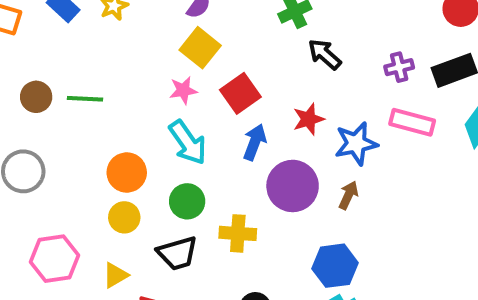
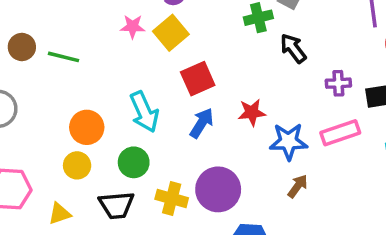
black arrow: (325, 54) -> (293, 48), moved
pink star: (183, 90) -> (133, 27), moved
pink rectangle: (412, 122) -> (340, 133), turned -45
purple circle: (293, 186) -> (218, 189), moved
brown arrow: (348, 195) -> (298, 186), moved

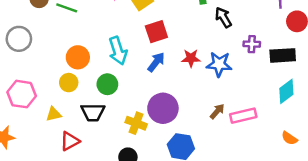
pink rectangle: (340, 133) -> (243, 116), moved
blue star: (288, 141) -> (219, 64), moved
yellow cross: (172, 198) -> (136, 123), moved

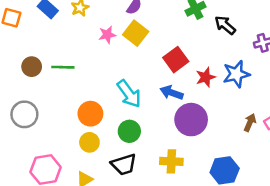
red square: (156, 32) -> (176, 60), moved
blue arrow: (156, 62) -> (172, 93), turned -90
purple circle: (163, 108) -> (191, 120), moved

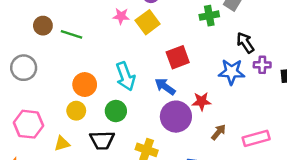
black arrow: (225, 25) -> (245, 43), moved
blue star: (236, 74) -> (232, 72), moved
red star: (206, 77) -> (202, 101), moved
brown arrow: (250, 123) -> (219, 132), moved

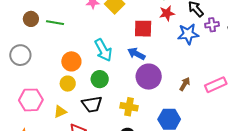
red square: (178, 57) -> (143, 29), turned 30
red star: (202, 101) -> (167, 13), moved

